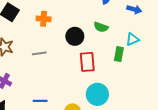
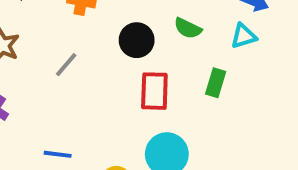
cyan triangle: (132, 39) -> (244, 36), moved
gray line: (39, 53) -> (66, 65), turned -48

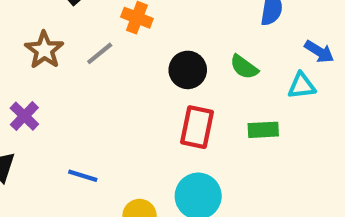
gray line: (66, 65) -> (100, 53), moved
green rectangle: (216, 83) -> (263, 130), turned 60

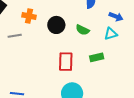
gray line: (100, 53) -> (15, 36), turned 40
black circle: (188, 70) -> (56, 25), moved

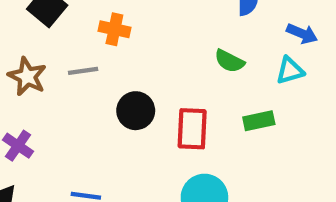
black circle: (56, 25) -> (136, 111), moved

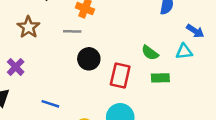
green semicircle: (229, 61) -> (150, 53), moved
gray line: (83, 71) -> (72, 31), moved

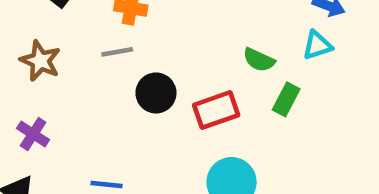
red rectangle: (120, 76) -> (216, 110), turned 70
green rectangle: (160, 78) -> (286, 99), turned -48

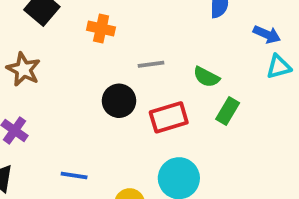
cyan triangle: (317, 45) -> (279, 67), moved
gray line: (117, 52) -> (151, 64), moved

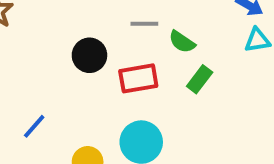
gray line: (151, 64) -> (144, 24), moved
blue line: (74, 176) -> (34, 126), turned -64

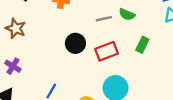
green semicircle: (182, 42) -> (127, 14), moved

